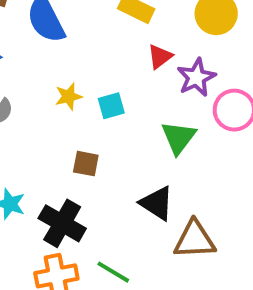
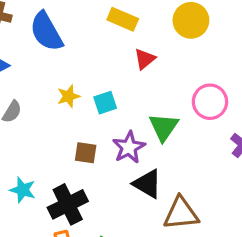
purple star: (196, 77) -> (129, 147), moved
black cross: (62, 223) -> (68, 204), turned 36

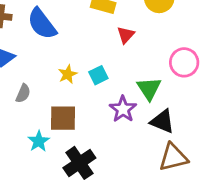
brown square: (86, 153) -> (63, 118), moved, size x1.5
black triangle: (147, 184) -> (162, 121), moved
cyan star: (23, 190) -> (39, 141), moved, turned 30

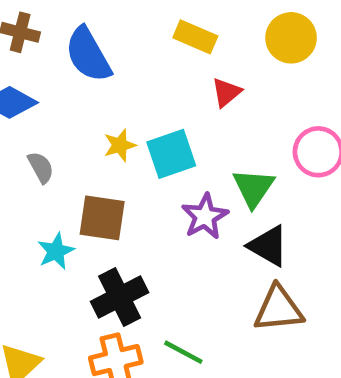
cyan square: (98, 75) -> (171, 154), size x1.5
gray semicircle: (23, 93) -> (41, 167), turned -60

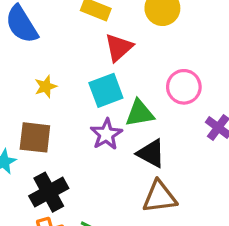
red triangle: (226, 92) -> (119, 47), size x1.4
cyan square: (171, 154) -> (106, 90), moved
green triangle: (253, 188) -> (140, 113), turned 48

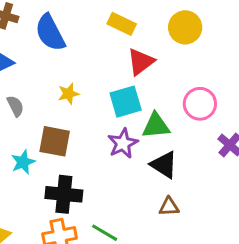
black cross: (49, 192) -> (64, 194), turned 30
brown triangle: (160, 197) -> (169, 207), size x0.6

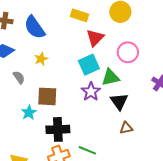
yellow star: (68, 94) -> (41, 59), moved
pink circle: (200, 104) -> (128, 52), moved
black triangle: (164, 165) -> (119, 102), turned 30

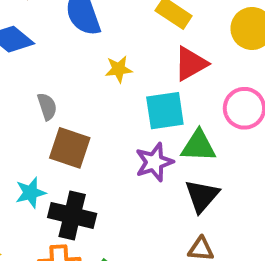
yellow star: (41, 59) -> (119, 69), moved
gray semicircle: (19, 77) -> (47, 106), moved
cyan star: (29, 113) -> (31, 193), moved

